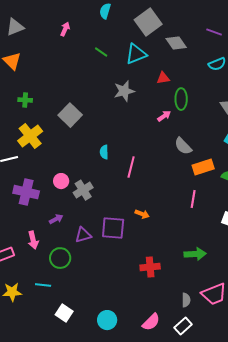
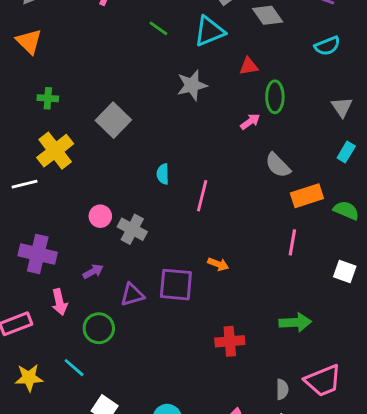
gray cross: (83, 190) -> (132, 229), turned -30
purple cross: (26, 192) -> (38, 254), moved
cyan line: (43, 285) -> (74, 368), turned 35

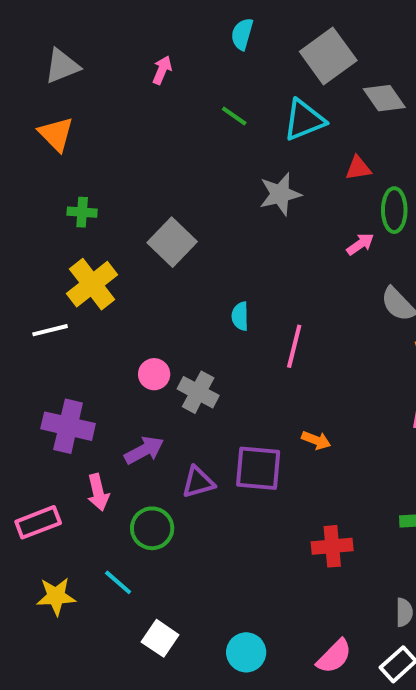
purple arrow: (93, 271) -> (144, 450), size x1.4

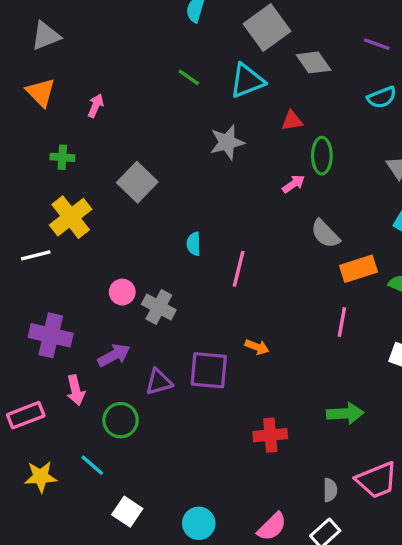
pink arrow: (162, 70) -> (96, 106), moved

